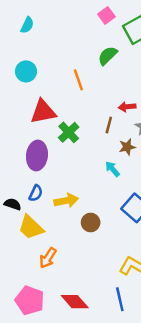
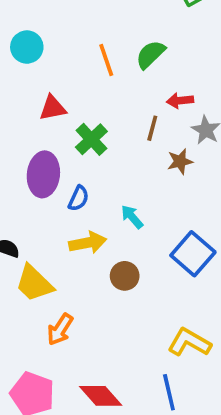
green semicircle: (108, 56) -> (150, 54), moved
red triangle: (43, 112) -> (53, 108), size x0.7
cyan arrow: (112, 169) -> (132, 217), moved
blue semicircle: (36, 193) -> (78, 198), moved

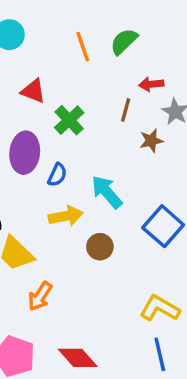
red triangle: (53, 108) -> (33, 91), turned 32
cyan arrow: (132, 217) -> (107, 192), size x1.5
blue line: (169, 392) -> (160, 354), moved

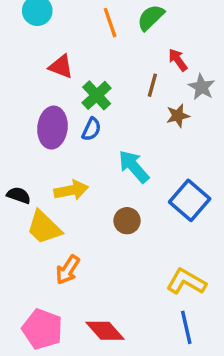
red arrow: (151, 84) -> (178, 60), turned 60
blue semicircle: (57, 175) -> (91, 129), moved
yellow arrow: (66, 216) -> (71, 190), moved

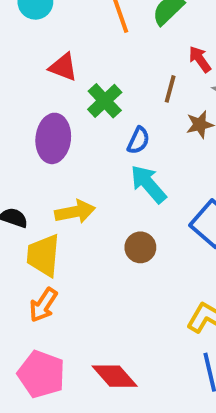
blue semicircle: (91, 129) -> (138, 140), moved
yellow trapezoid: (44, 227) -> (43, 255), turned 51
orange arrow: (68, 270) -> (43, 305), moved

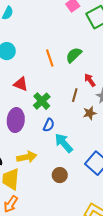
blue semicircle: (138, 140) -> (49, 125), moved

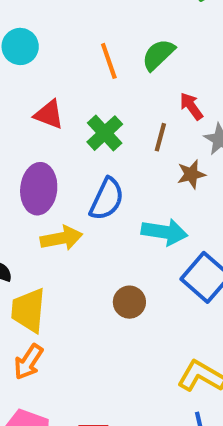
green cross: (42, 101) -> (105, 133), moved
blue semicircle: (49, 125) -> (107, 199), size x1.5
cyan arrow: (64, 143) -> (164, 232), moved, turned 140
yellow arrow: (27, 157) -> (61, 238), moved

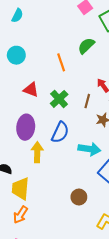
green semicircle: (158, 55) -> (86, 46), moved
yellow arrow: (61, 238) -> (37, 152), turned -78
brown circle: (129, 302) -> (79, 197), moved

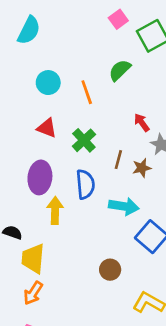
cyan semicircle: (17, 16) -> (29, 30), size x1.5
cyan circle: (16, 55) -> (48, 83), moved
brown line: (87, 101) -> (118, 160), moved
blue semicircle: (60, 132) -> (85, 184), turned -30

